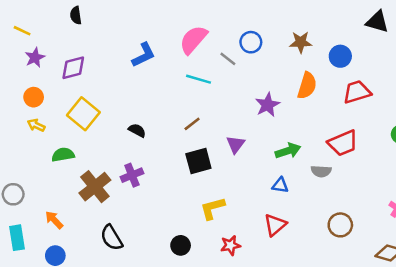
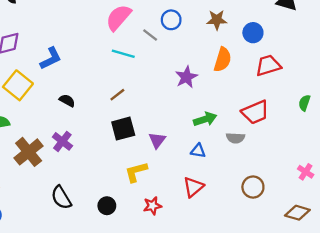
blue L-shape: (143, 55) -> (51, 58), moved
purple triangle: (236, 144) -> (157, 140), moved
purple cross: (132, 175) -> (62, 141), turned -30
black semicircle: (112, 238) -> (61, 198), moved

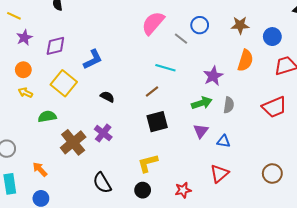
cyan line: (123, 54) -> (165, 68), moved
green arrow: (205, 119) -> (202, 103), moved
gray semicircle: (235, 138) -> (229, 105), moved, turned -84
purple triangle: (157, 140) -> (201, 131), moved
yellow L-shape: (136, 172) -> (148, 163), moved

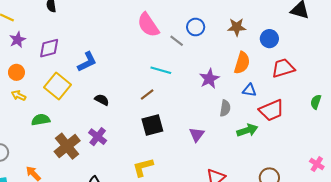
pink semicircle: (153, 23) -> (148, 25), turned -75
green arrow: (202, 103) -> (247, 130), moved
blue triangle: (224, 141) -> (249, 90), moved

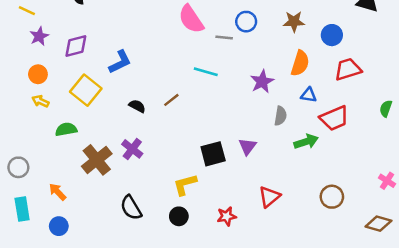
gray line: (177, 41) -> (224, 37), turned -32
brown line: (147, 94) -> (171, 100), moved
black square: (152, 125) -> (213, 154), moved

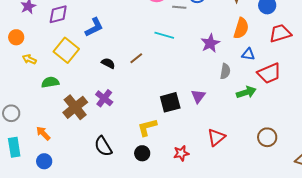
orange circle: (38, 74) -> (16, 37), moved

